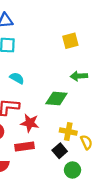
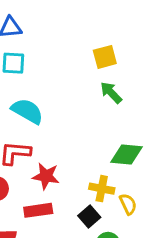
green arrow: (79, 76) -> (111, 93), moved, turned 49
cyan semicircle: (17, 78) -> (27, 111), size x1.5
green diamond: (56, 98) -> (126, 155), moved

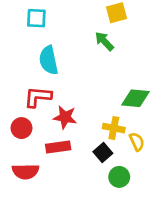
green arrow: (111, 93) -> (104, 41), moved
cyan semicircle: (27, 111) -> (49, 60), turned -132

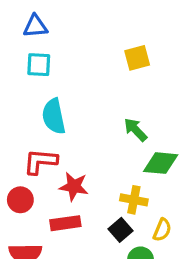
green arrow: (104, 41) -> (136, 130), moved
yellow semicircle: (137, 142) -> (162, 230), moved, turned 48

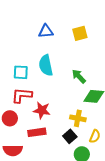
blue triangle: (35, 26) -> (46, 31), moved
cyan square: (39, 65) -> (21, 72), moved
cyan semicircle: (54, 116) -> (46, 65), moved

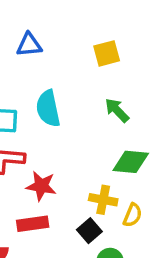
blue triangle: (46, 31) -> (29, 45), moved
green arrow: (79, 76) -> (117, 110), moved
yellow semicircle: (95, 136) -> (132, 215), moved

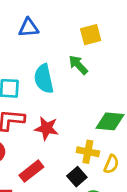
green arrow: (117, 110) -> (78, 65), moved
red star: (41, 186) -> (47, 128), moved
red rectangle: (33, 224) -> (31, 171), turned -30

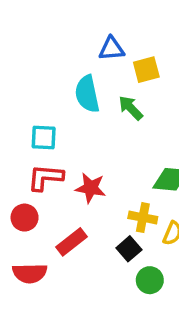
blue triangle: (29, 28) -> (112, 49), moved
cyan semicircle: (44, 79) -> (87, 94), moved

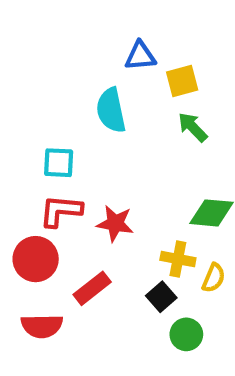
green arrow: (131, 108) -> (193, 127), moved
red circle: (25, 218) -> (36, 259), size x1.4

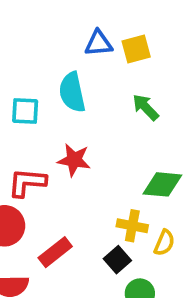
yellow square: (182, 81) -> (136, 49), moved
cyan square: (59, 163) -> (25, 111), moved
red star: (115, 223) -> (74, 160), moved

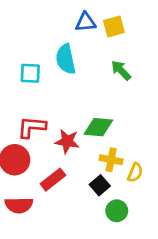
red star: (74, 160) -> (67, 141), moved
green diamond: (162, 184) -> (98, 127), moved

